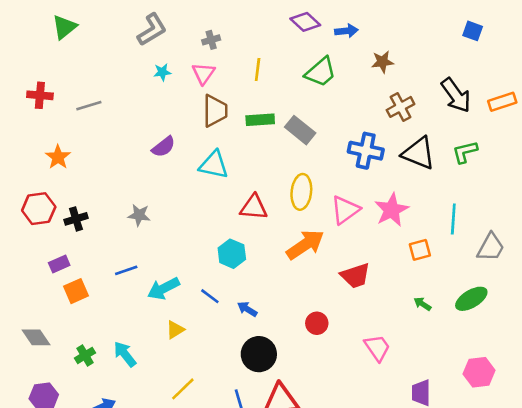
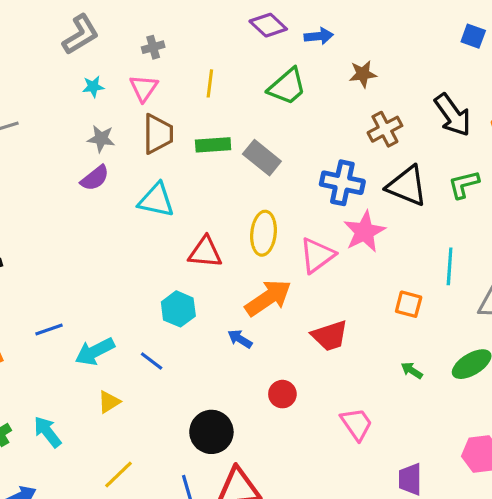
pink star: (391, 210) -> (364, 232), moved
gray star: (139, 215) -> (101, 139), moved
orange square: (420, 250) -> (409, 304), turned 30
blue arrow: (247, 309) -> (240, 339), moved

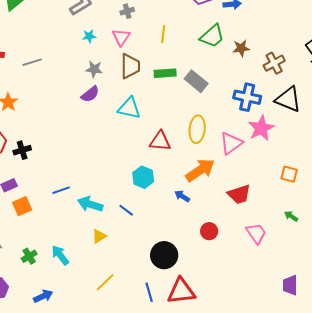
brown star: (363, 74) -> (241, 48), moved
cyan arrow: (95, 351) -> (90, 204), turned 45
pink trapezoid: (357, 424) -> (256, 233), moved

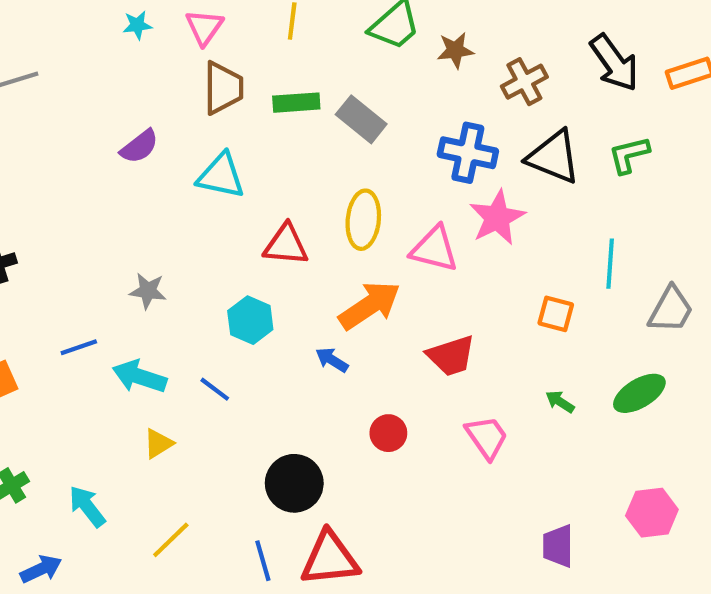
gray star: (94, 69) -> (148, 291), moved
pink triangle: (231, 143) -> (434, 249), turned 50
cyan arrow: (60, 255) -> (87, 506), moved

